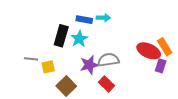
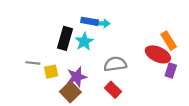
cyan arrow: (103, 18) -> (102, 23), moved
orange rectangle: (165, 47) -> (169, 41), moved
purple star: (89, 65) -> (77, 77), moved

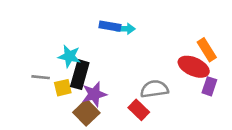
black rectangle: (65, 38) -> (80, 75), moved
cyan star: (84, 42) -> (69, 56), moved, turned -30
gray semicircle: (115, 64) -> (154, 89), moved

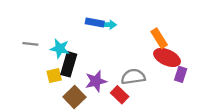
orange rectangle: (207, 50) -> (159, 38), moved
gray line: (41, 77) -> (30, 44), moved
purple star: (94, 94) -> (96, 81), moved

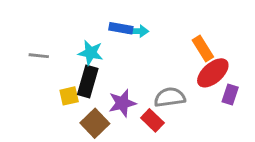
cyan star: (60, 48) -> (91, 53), moved
red ellipse: (167, 57) -> (213, 73), turned -65

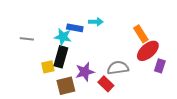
blue rectangle: (121, 28) -> (75, 28), moved
brown square: (95, 123) -> (66, 86), turned 30

